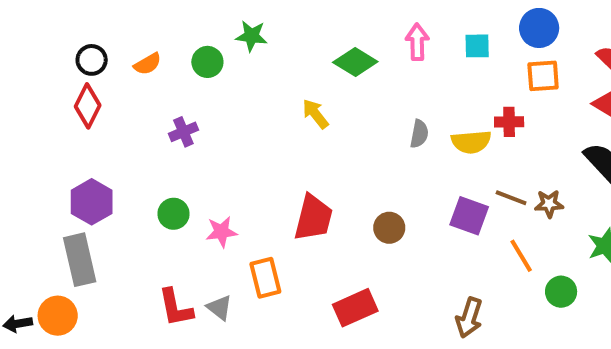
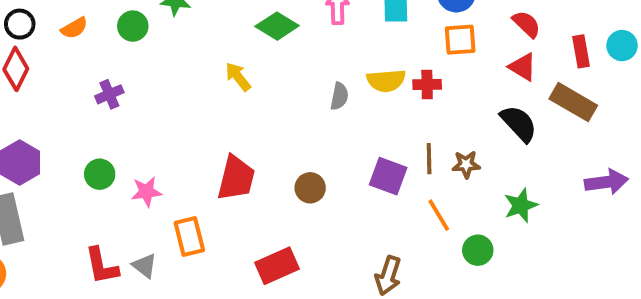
yellow semicircle: (471, 142) -> (386, 81), moved
brown line: (511, 198) -> (429, 159), turned 68

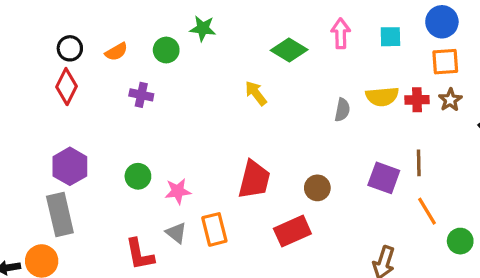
purple cross: (109, 94) -> (141, 95), moved, turned 35
brown star: (466, 164) -> (450, 100), moved, turned -30
gray triangle: (144, 266) -> (176, 233), moved
red rectangle: (277, 266) -> (292, 231), moved

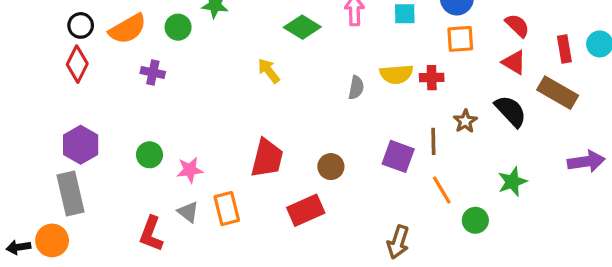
orange semicircle: (116, 52) -> (128, 29), size x1.6
brown star: (450, 100) -> (465, 121), moved
red L-shape: (140, 254) -> (151, 234), turned 32

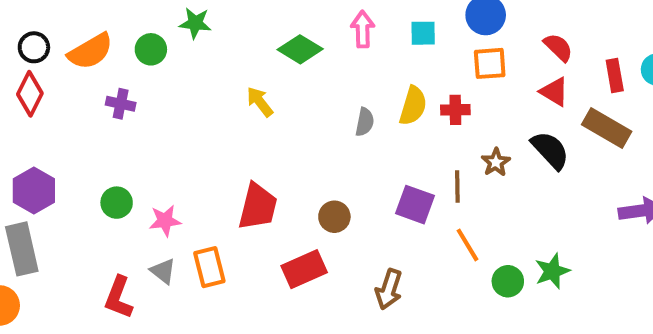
yellow semicircle: (396, 74) -> (413, 106), turned -68
green star: (512, 182) -> (552, 271), moved
brown arrow: (398, 242) -> (389, 289), moved

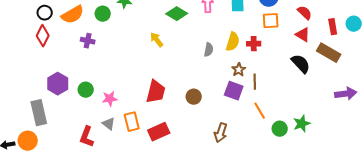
brown star: (496, 162) -> (239, 70), moved
purple hexagon: (34, 190) -> (58, 84), moved
red rectangle: (304, 269) -> (159, 132), moved

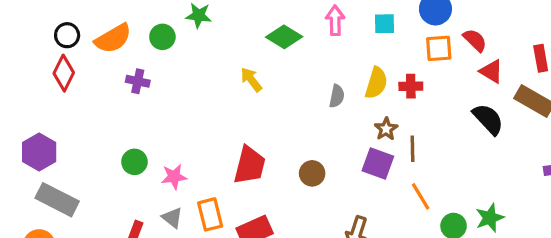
red semicircle: (305, 13) -> (475, 40), moved
purple hexagon: (58, 84) -> (39, 152), moved
gray rectangle: (39, 113) -> (57, 200), turned -50

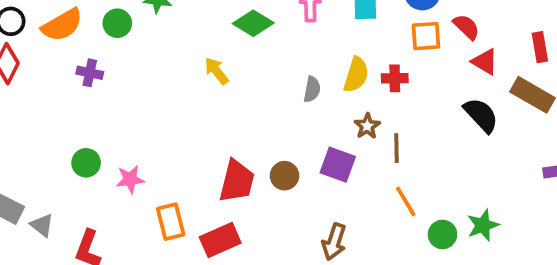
purple square: (378, 164) -> (338, 165), moved
red trapezoid: (250, 165) -> (237, 181), moved
gray triangle: (172, 218) -> (42, 225), moved

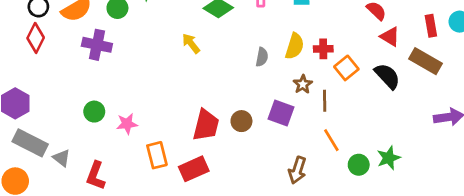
orange square: (426, 36) -> (346, 68), moved, turned -35
purple cross: (90, 73) -> (97, 45), size x1.5
brown arrow: (334, 242) -> (297, 170), moved

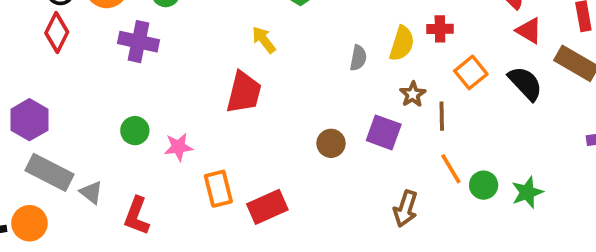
red cross: (323, 49) -> (440, 29), moved
red trapezoid: (206, 125) -> (244, 92), moved
green circle: (359, 165) -> (484, 185), moved

